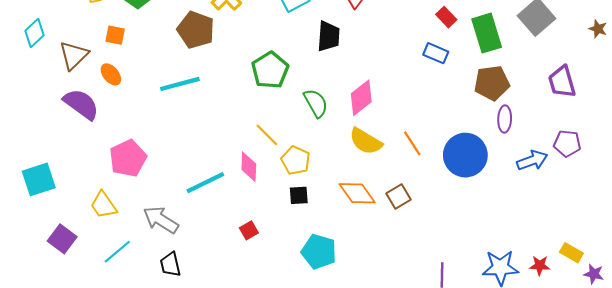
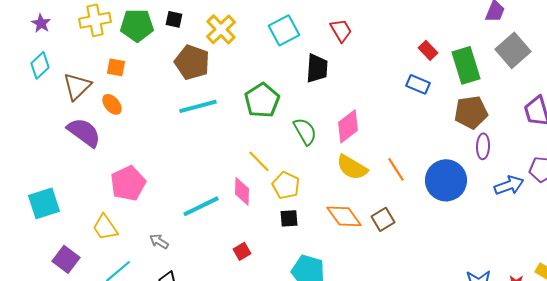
cyan line: (180, 84) -> (198, 106), moved
gray arrow: (161, 220) -> (159, 241), size x0.6

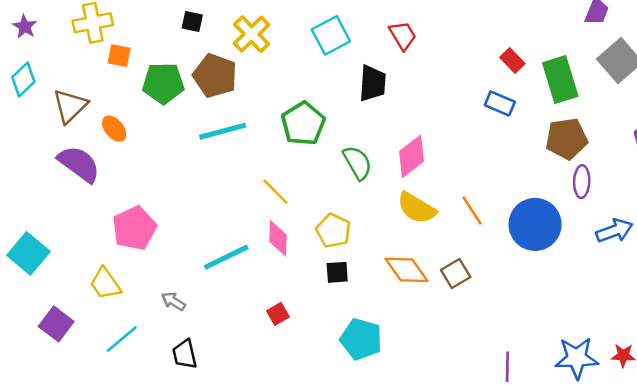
green pentagon: (137, 25) -> (163, 83), moved
orange square: (116, 67) -> (119, 56), moved
yellow line: (259, 161) -> (275, 192), moved
cyan square: (44, 203) -> (28, 253), turned -32

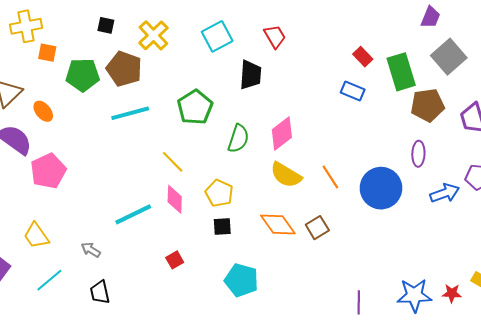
brown pentagon: (567, 139) -> (428, 105), moved
green semicircle: (357, 163) -> (238, 139), turned 48
pink pentagon: (134, 228) -> (48, 171), moved

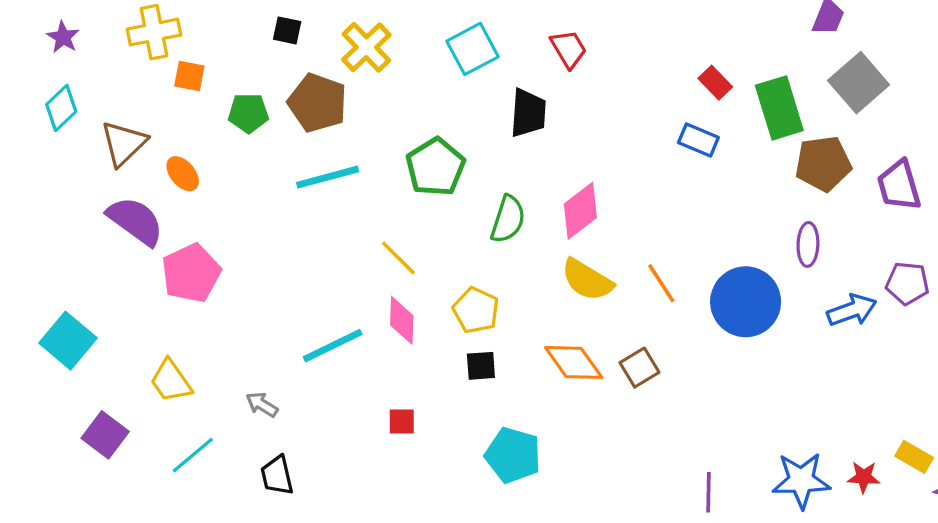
green pentagon: (83, 75) -> (248, 113), size x0.7
red square: (175, 260) -> (402, 421), turned 30

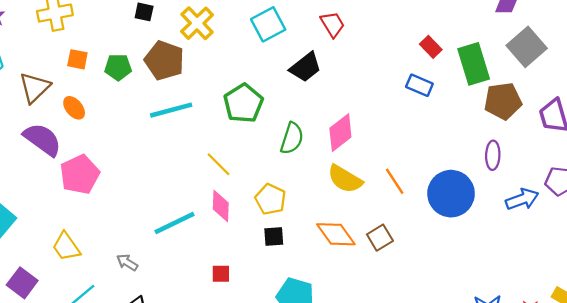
orange square: (189, 76) -> (77, 59), moved
black trapezoid: (528, 113) -> (305, 67), turned 48

